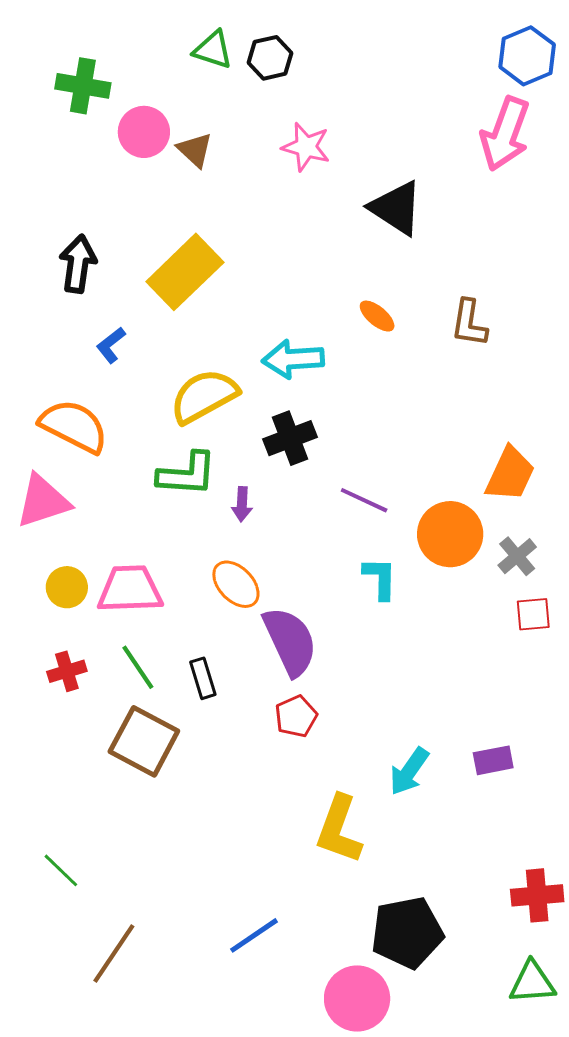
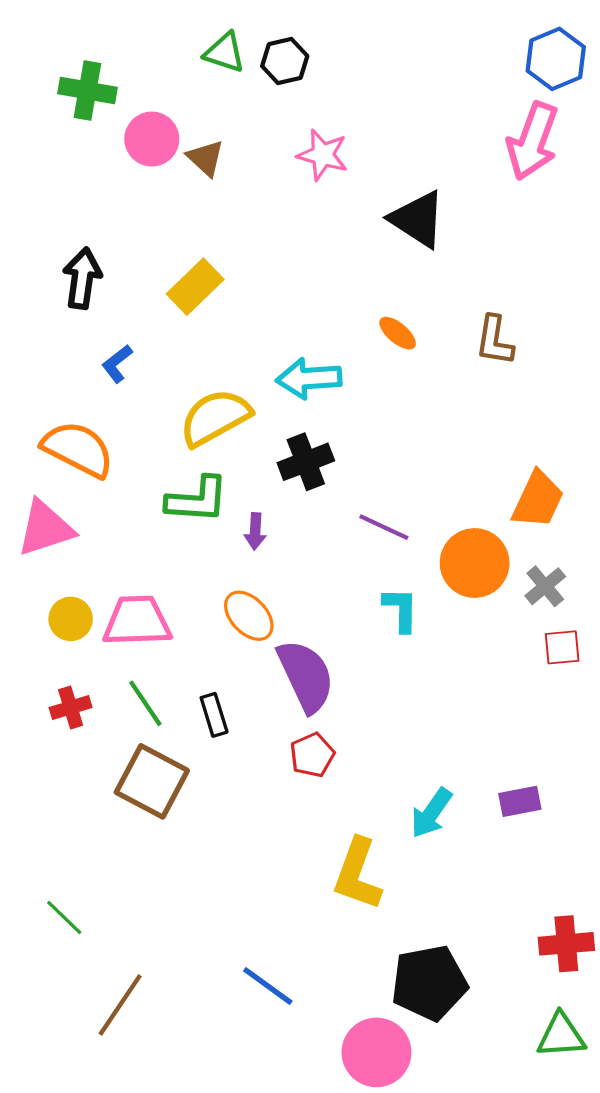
yellow rectangle: (185, 272) -> (195, 287), size x0.7
blue line: (254, 935) -> (268, 986), turned 70

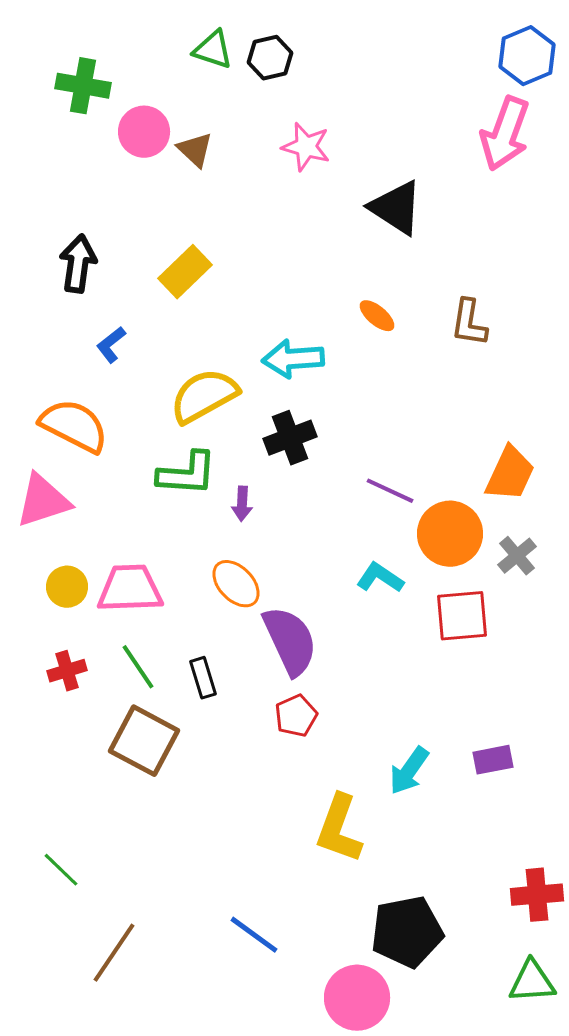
purple line: (384, 527) -> (390, 491), moved
cyan L-shape: (401, 609) -> (380, 578), turned -57
red square: (562, 647) -> (462, 616), moved, size x1.5

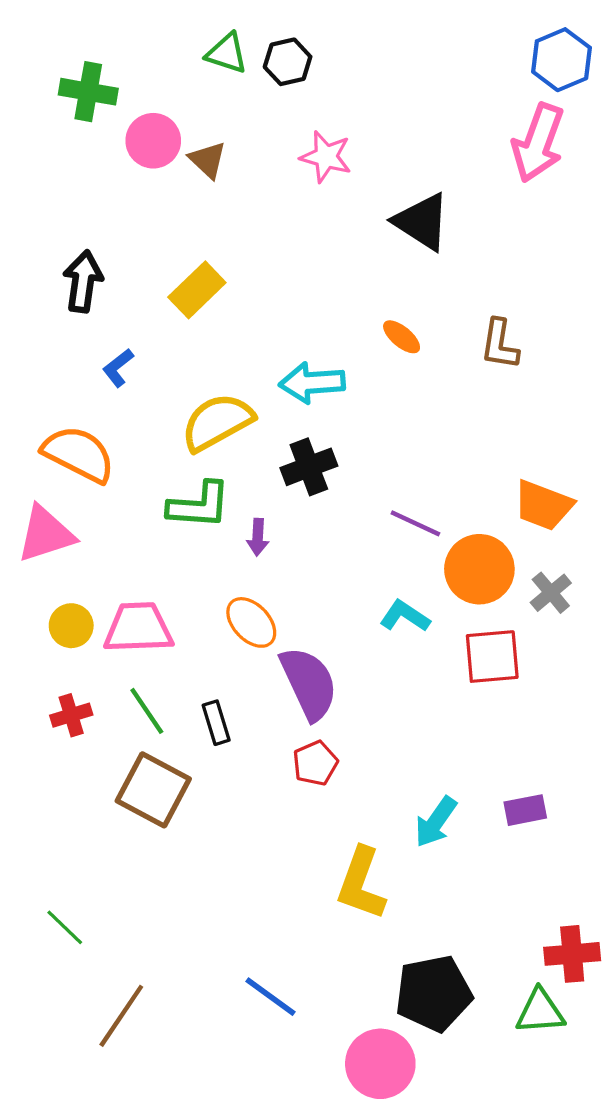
orange trapezoid: (510, 474) -> (543, 505), turned 86
green triangle: (532, 982) -> (540, 1012), moved

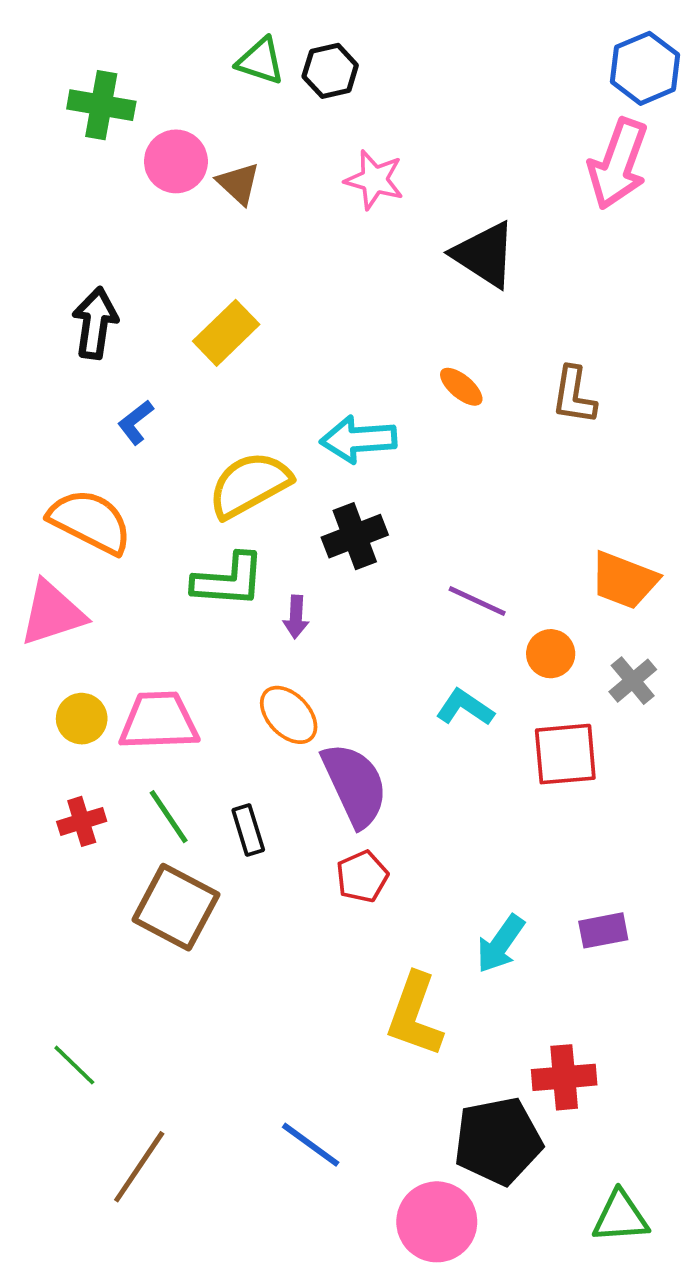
orange circle: (479, 569) -> (551, 654), size x0.6
red cross: (572, 954) -> (564, 1077), moved
green triangle: (540, 1012) -> (620, 1217), moved

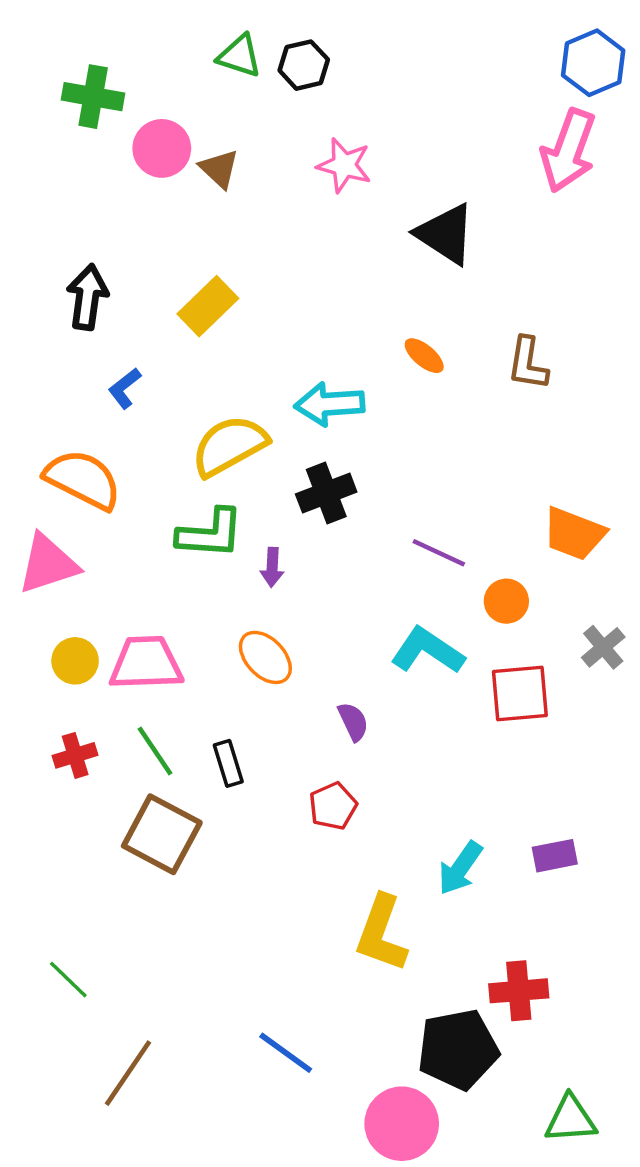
gray cross: (633, 681) -> (603, 647), moved
cyan L-shape: (465, 708) -> (428, 651), size x1.4
purple semicircle: (355, 785) -> (353, 722), moved, size x0.5

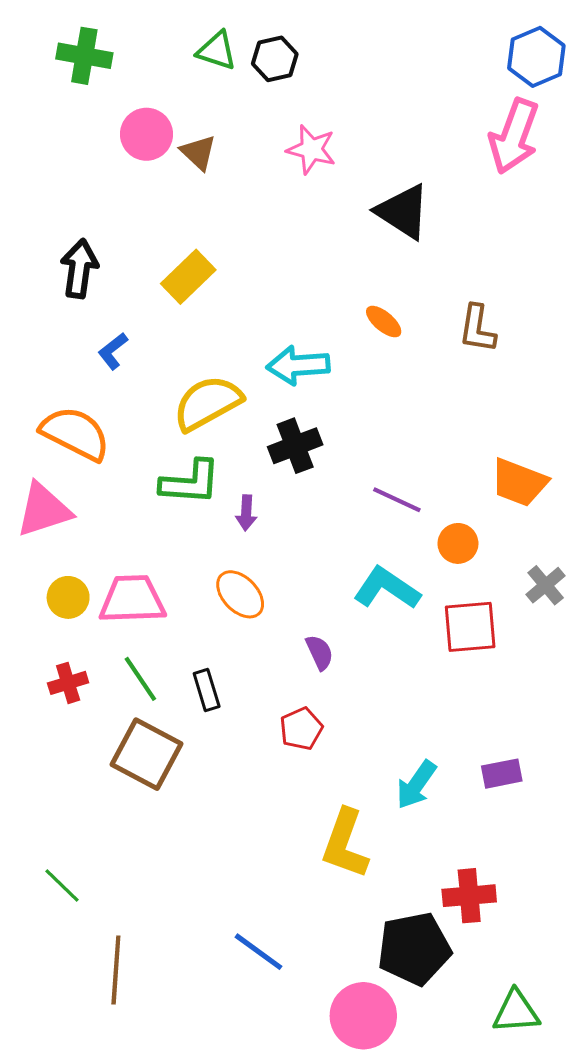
green cross: (93, 97) -> (84, 56), moved
brown line: (128, 1073) -> (116, 970), turned -30

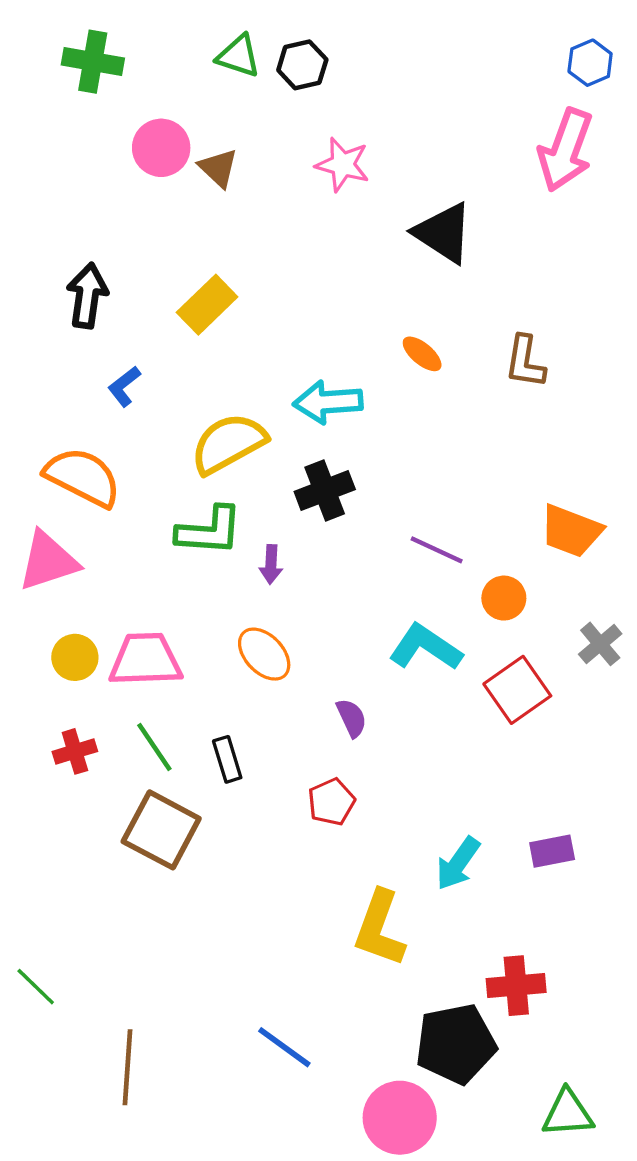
blue hexagon: (536, 57) -> (590, 63), size x0.7
red square: (470, 627) -> (517, 690), turned -30
green line: (62, 885) -> (36, 987), moved

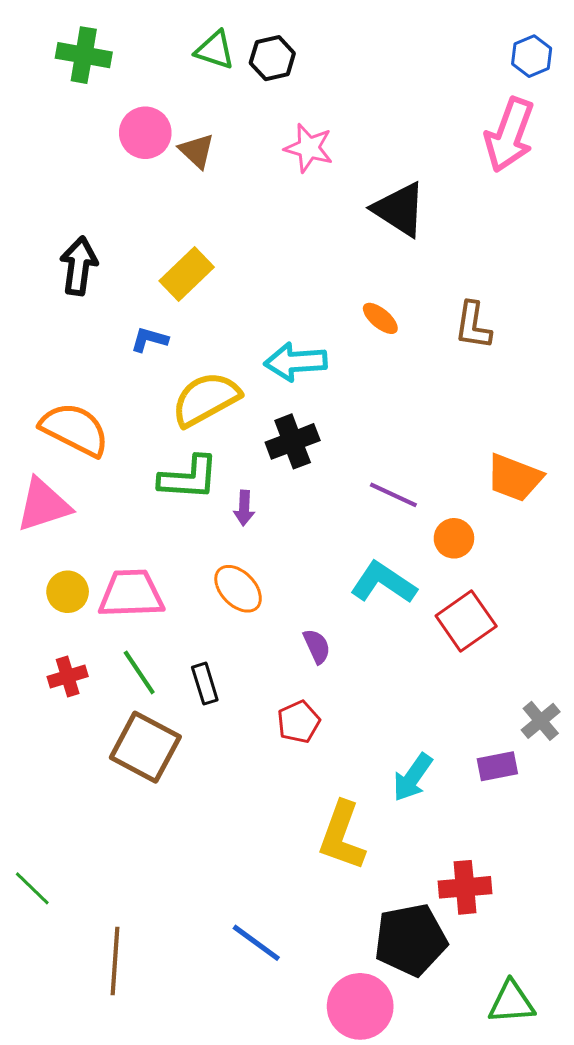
blue L-shape: (124, 386) -> (149, 340), moved, turned 54
gray cross: (600, 644) -> (541, 721), moved

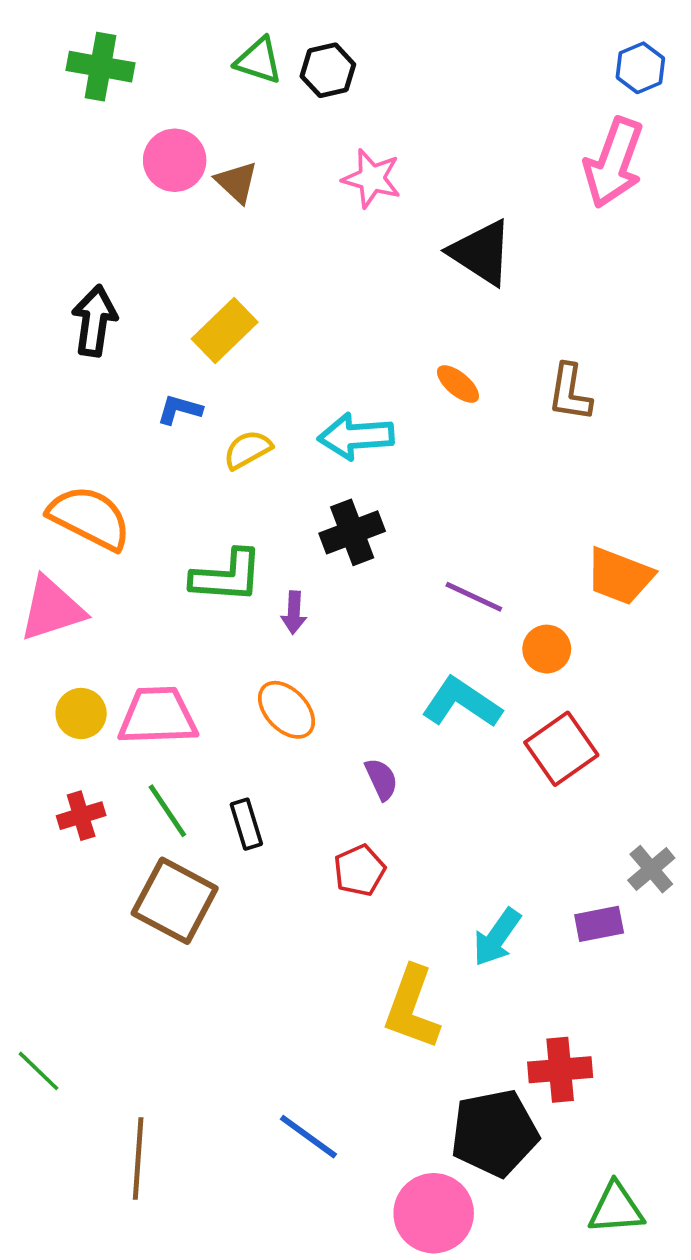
yellow semicircle: (206, 399) -> (248, 450), moved, size x0.6

